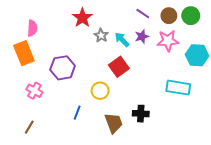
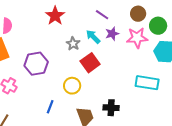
purple line: (143, 14) -> (102, 15), moved
green circle: (191, 16) -> (158, 26), moved
gray star: (101, 35) -> (73, 44), moved

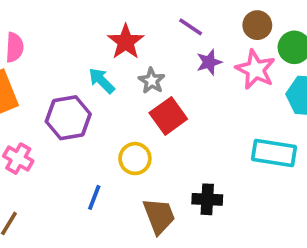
red star: (55, 16) -> (126, 42), moved
cyan arrow: (93, 37) -> (102, 81), moved
pink star: (137, 38) -> (255, 70), turned 30
gray star: (73, 44) -> (152, 81), moved

